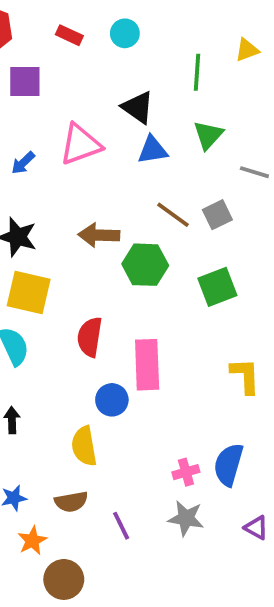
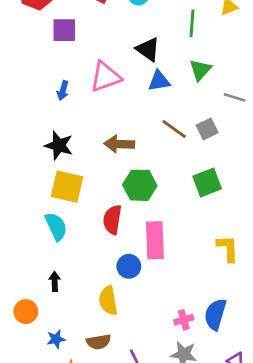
blue arrow: (23, 163) -> (63, 91), turned -30
green hexagon: (145, 265) -> (140, 185), moved

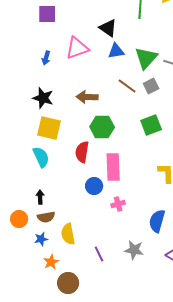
green triangle: (200, 70) -> (146, 58), moved, size x1.4
yellow semicircle: (108, 301) -> (68, 234), moved
pink cross: (184, 320) -> (118, 204), moved
brown semicircle: (99, 342) -> (46, 217), moved

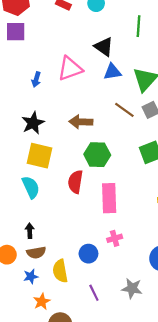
purple square: (47, 14) -> (16, 32), moved
black star: (43, 98) -> (33, 123), turned 30
blue circle: (94, 186) -> (88, 254), moved

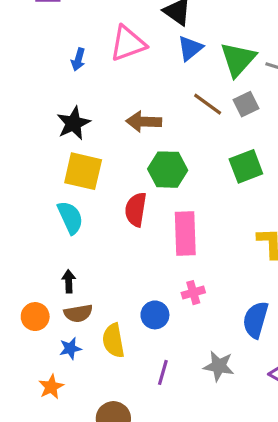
blue triangle: (112, 72) -> (190, 48), turned -30
purple line: (94, 293) -> (163, 372), turned 42
orange star: (42, 301) -> (51, 387), moved

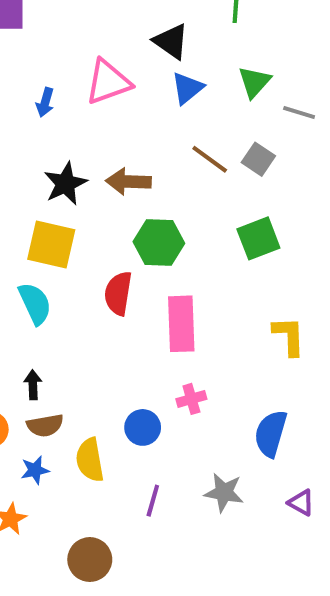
green triangle: (238, 59) -> (254, 82), moved, size x0.7
gray square: (246, 104) -> (258, 159), turned -30
black star: (73, 123) -> (65, 184), moved

